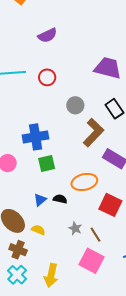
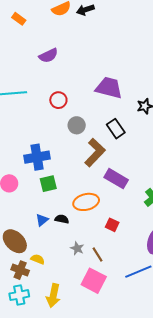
red circle: (47, 77) -> (58, 100), moved
red square: (110, 205) -> (112, 225), size x0.6
yellow semicircle: (38, 230) -> (38, 259), moved
cyan cross: (17, 275) -> (19, 295), turned 36

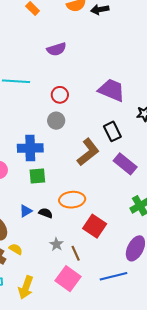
gray circle: (77, 125) -> (56, 121), moved
purple rectangle: (116, 179) -> (125, 164), moved
red square: (112, 225) -> (95, 226), size x1.6

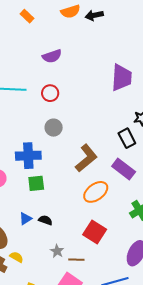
purple trapezoid: (112, 90) -> (122, 78), moved, turned 72
red circle: (60, 95) -> (50, 93), moved
black rectangle: (112, 131) -> (127, 138), moved
orange ellipse: (72, 200) -> (96, 192), moved, turned -30
brown line: (76, 253) -> (76, 260), turned -63

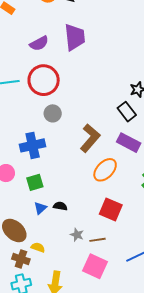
purple trapezoid: (122, 78) -> (75, 37), moved
red circle: (50, 93) -> (44, 80), size x1.8
green square: (36, 183) -> (35, 182), moved

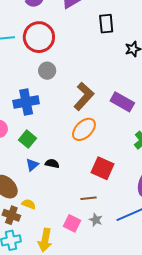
black rectangle: (127, 112) -> (106, 24), moved, turned 30
orange ellipse: (105, 170) -> (84, 129), moved
green square: (35, 182) -> (27, 139), turned -36
gray star: (77, 235) -> (96, 220), moved
pink square: (95, 266) -> (72, 223), moved, size x0.7

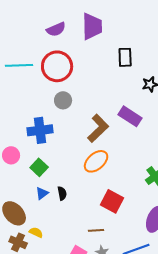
purple rectangle: (122, 102) -> (130, 116), moved
black semicircle: (52, 164) -> (62, 193), turned 64

